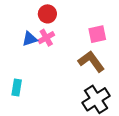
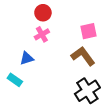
blue triangle: (30, 39) -> (27, 58), moved
cyan rectangle: (17, 87) -> (15, 80), turned -64

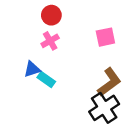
brown L-shape: (83, 56) -> (109, 82), moved, turned 90
cyan rectangle: (15, 80) -> (46, 80), moved

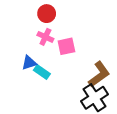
pink square: (105, 37) -> (66, 46), moved
pink cross: (50, 41) -> (45, 37), turned -35

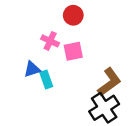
red circle: (47, 14) -> (73, 15), moved
cyan rectangle: (42, 72) -> (46, 80), turned 35

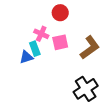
cyan rectangle: (46, 80) -> (35, 49), moved
brown L-shape: (109, 82) -> (90, 48), moved

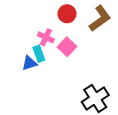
pink square: (60, 42) -> (67, 47), turned -35
brown L-shape: (90, 48) -> (100, 18), moved

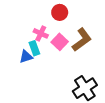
brown L-shape: (100, 18) -> (82, 40), moved

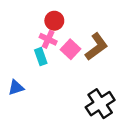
red circle: (60, 12) -> (54, 21), moved
blue triangle: (26, 57) -> (16, 88), moved

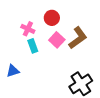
red circle: (54, 21) -> (52, 18), moved
pink cross: (48, 39) -> (28, 29), moved

